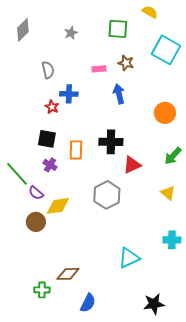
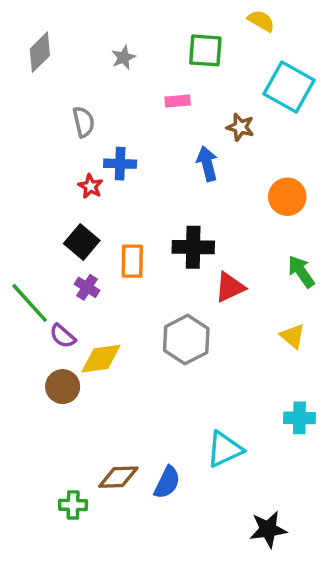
brown star: (126, 63) -> (240, 127), moved
pink rectangle: (99, 69) -> (178, 101), moved
black square: (47, 139) -> (82, 242), turned 30
green arrow: (173, 156) -> (301, 272), turned 102
blue semicircle: (88, 303) -> (167, 482), moved

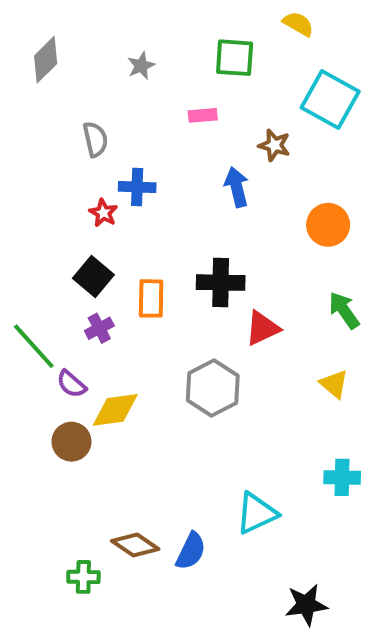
purple cross: (87, 287) -> (99, 328), turned 30
brown diamond: (118, 477) -> (135, 545), turned 36

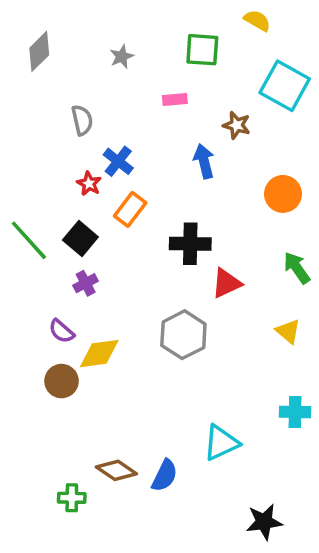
blue cross: (137, 187) -> (118, 161), turned 36
orange rectangle: (151, 298) -> (130, 209), moved, turned 36
green line: (34, 346) -> (29, 240), moved

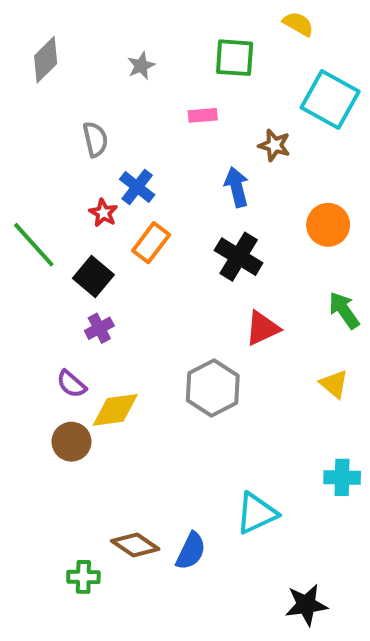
green line: (29, 240) -> (34, 245), moved
black cross: (190, 244) -> (239, 257), moved, turned 30

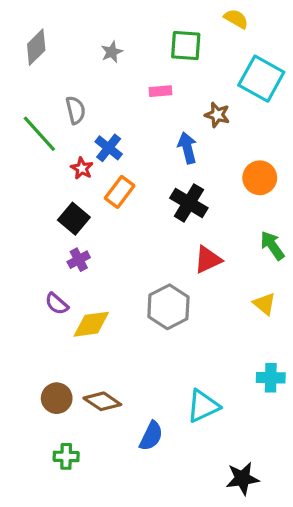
green line: (34, 245) -> (39, 134), moved
brown circle: (71, 442) -> (57, 398), moved
brown diamond: (135, 545) -> (102, 401), moved

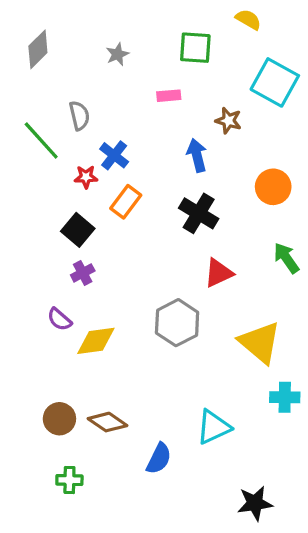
red star: (82, 168) -> (86, 177), turned -30
yellow triangle: (264, 304) -> (260, 343), moved, size x1.8

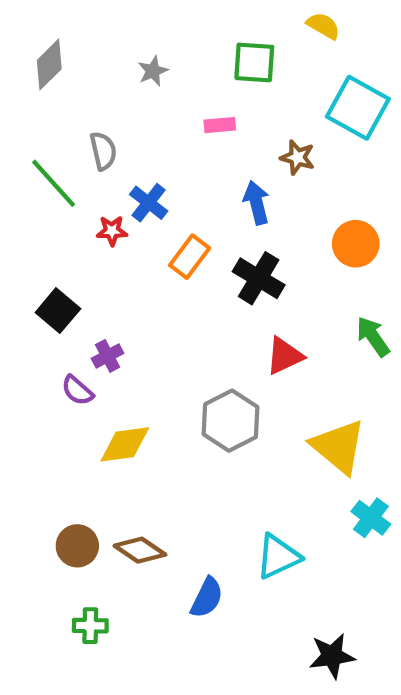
orange rectangle: (126, 202) -> (190, 257), moved
black square: (78, 230) -> (58, 311), moved
purple semicircle: (59, 319) -> (77, 390), moved
cyan cross: (285, 397) -> (371, 518), turned 36

